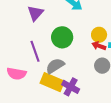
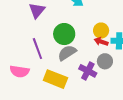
gray semicircle: (55, 66) -> (67, 53), moved
purple cross: (71, 87) -> (88, 71), moved

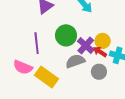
gray semicircle: (67, 53) -> (75, 61), moved
pink semicircle: (20, 71) -> (23, 67), moved
purple cross: (88, 71) -> (86, 45), moved

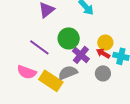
purple line: (37, 43) -> (39, 47), turned -45
purple cross: (86, 45) -> (81, 55), moved
gray semicircle: (75, 61) -> (68, 73), moved

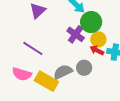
green circle: (69, 38) -> (91, 22), moved
purple cross: (81, 55) -> (76, 34), moved
gray circle: (103, 73) -> (84, 68), moved

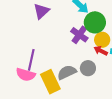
purple line: (33, 48) -> (31, 60), moved, turned 70
yellow rectangle: (46, 81) -> (50, 82), turned 35

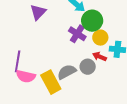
red arrow: (101, 51) -> (99, 57), moved
purple line: (31, 60) -> (18, 61), moved

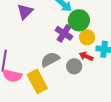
gray semicircle: (67, 72) -> (50, 59), moved

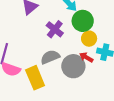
purple cross: (64, 33) -> (55, 29), moved
gray circle: (74, 66) -> (73, 66), size x1.5

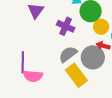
yellow rectangle: (35, 78) -> (76, 75), moved

